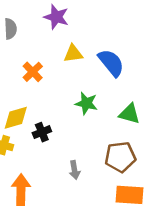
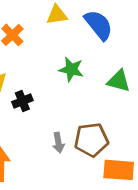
brown pentagon: (120, 157) -> (91, 140), moved

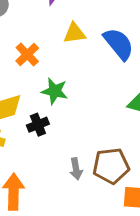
green star: (71, 69) -> (55, 91), moved

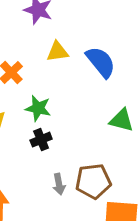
black cross: (38, 125) -> (41, 140), moved

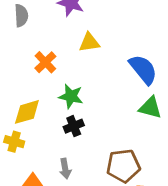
blue semicircle: (101, 62) -> (143, 69), moved
gray arrow: (59, 184) -> (65, 169), moved

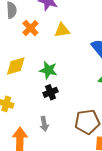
orange cross: (45, 62) -> (30, 28), moved
yellow diamond: (27, 112) -> (16, 66), moved

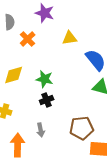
yellow triangle: (62, 30) -> (70, 38), moved

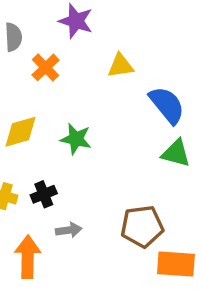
black cross: (47, 100) -> (44, 194), moved
gray arrow: (41, 130) -> (69, 230), turned -88

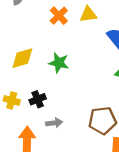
orange cross: (45, 67) -> (59, 16), moved

